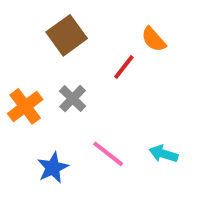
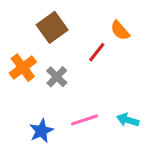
orange cross: (25, 106) -> (23, 68), moved
pink line: (108, 154) -> (85, 120), turned -56

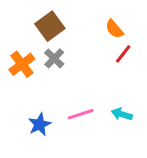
red line: (97, 52) -> (123, 54), moved
gray cross: (57, 77) -> (54, 58), moved

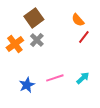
cyan arrow: (122, 114) -> (83, 78), turned 120

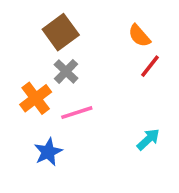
orange cross: (15, 44) -> (36, 98), moved
pink line: (55, 78) -> (77, 113), moved

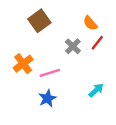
gray cross: (66, 71) -> (73, 46), moved
blue star: (48, 152) -> (47, 98), moved

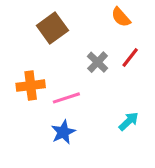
orange semicircle: (90, 23) -> (121, 17), moved
orange cross: (23, 64) -> (31, 86), turned 30

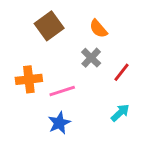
orange semicircle: (121, 17) -> (98, 29), moved
red line: (130, 58) -> (122, 72), moved

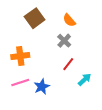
red line: (122, 72) -> (68, 64), moved
pink line: (62, 91) -> (20, 83), moved

